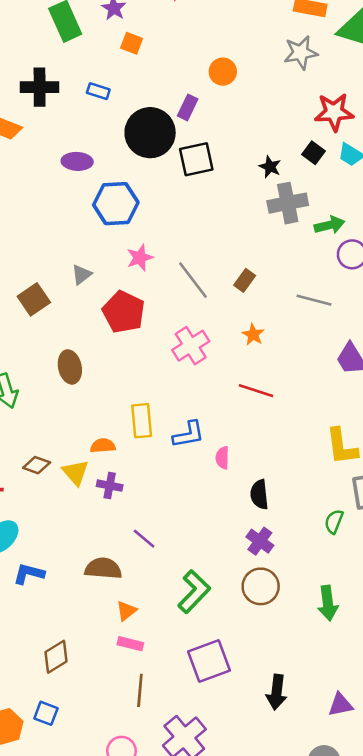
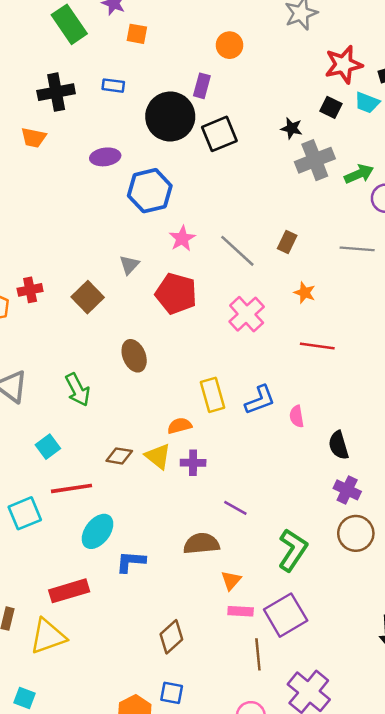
purple square: (209, 661) -> (286, 615), moved

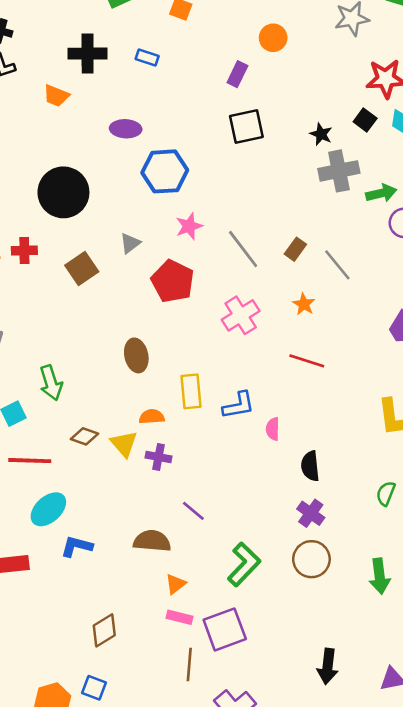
black circle: (170, 117) -> (63, 192), moved
gray line: (357, 249) -> (337, 265), moved, turned 36
brown ellipse: (134, 356) -> (136, 355), moved
green arrow: (78, 390) -> (51, 383), moved

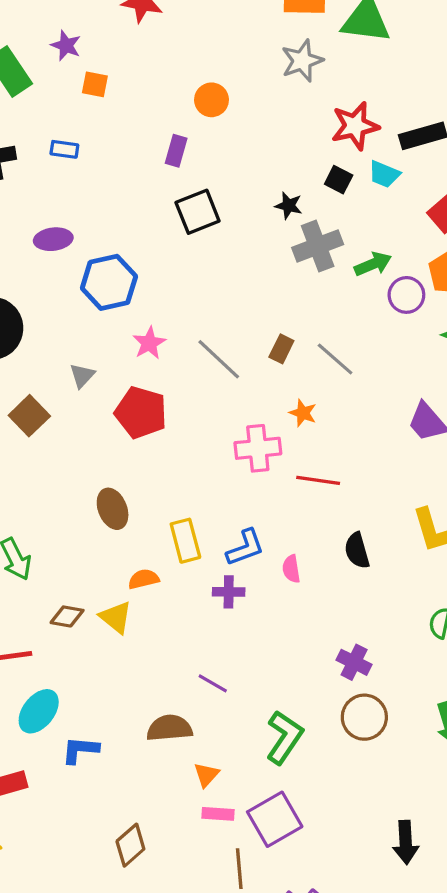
pink cross: (241, 315) -> (258, 448), moved, turned 36
purple cross: (159, 457) -> (229, 592), moved
black semicircle: (310, 466) -> (357, 551), moved

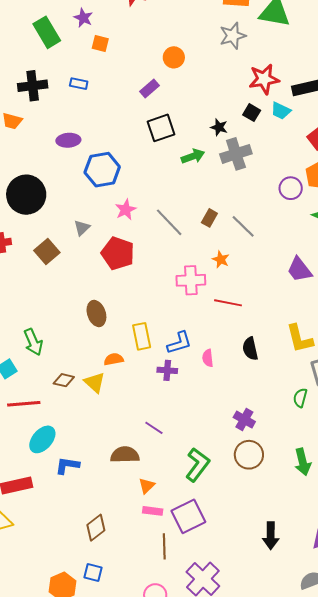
purple rectangle: (176, 151) -> (150, 88), turned 30
green arrow: (373, 264) -> (193, 156), moved

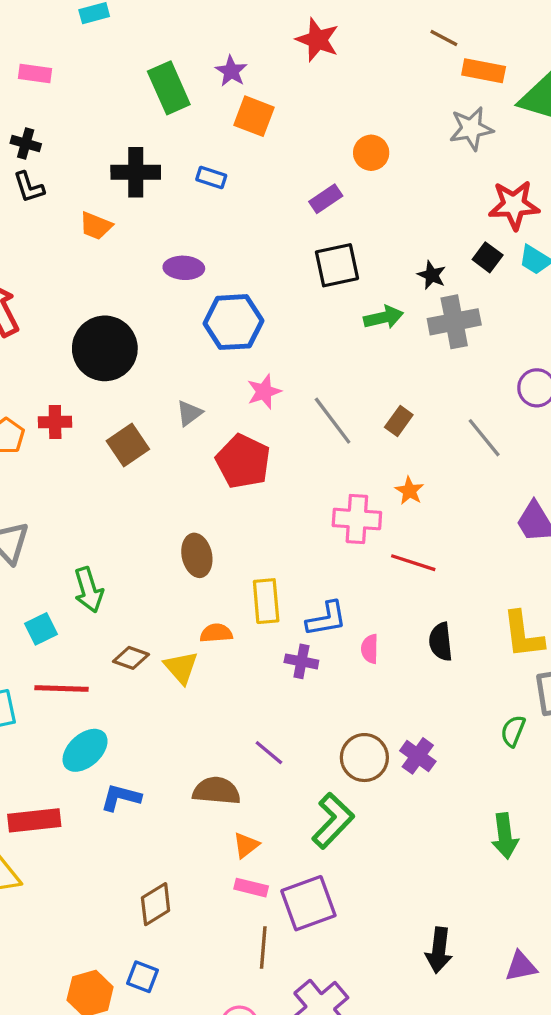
orange square: (100, 43) -> (254, 116), size x1.4
gray line: (243, 226) -> (484, 438), moved
brown circle: (249, 455) -> (364, 758), moved

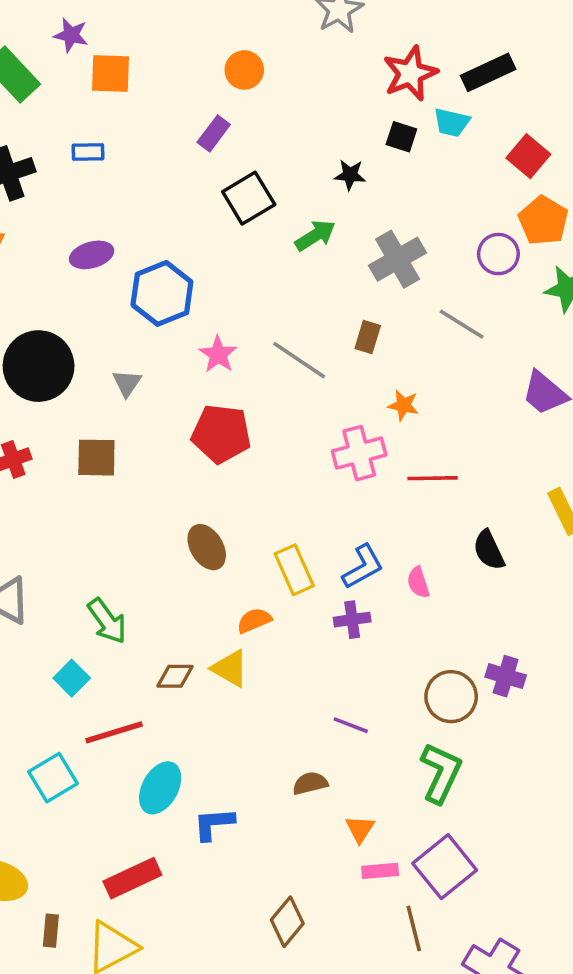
gray cross: (454, 322) -> (398, 259), moved
gray triangle: (189, 413) -> (127, 383), moved
brown square: (128, 445) -> (96, 458), turned -36
brown semicircle: (216, 791) -> (310, 783), size x0.7

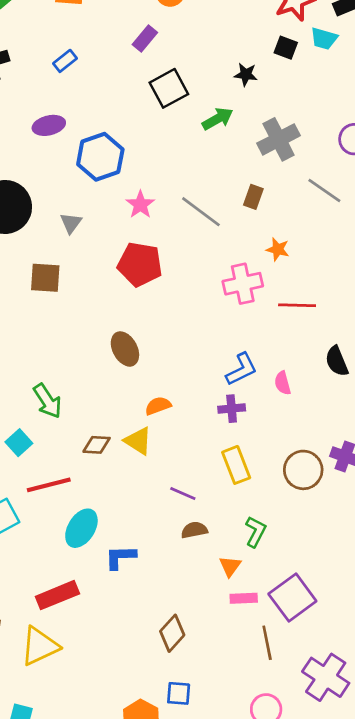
blue rectangle: (88, 152) -> (65, 61), moved, turned -40
yellow rectangle: (294, 570) -> (236, 465), moved
purple line: (351, 725) -> (183, 493), moved
green L-shape: (441, 773) -> (256, 532), moved, size x0.7

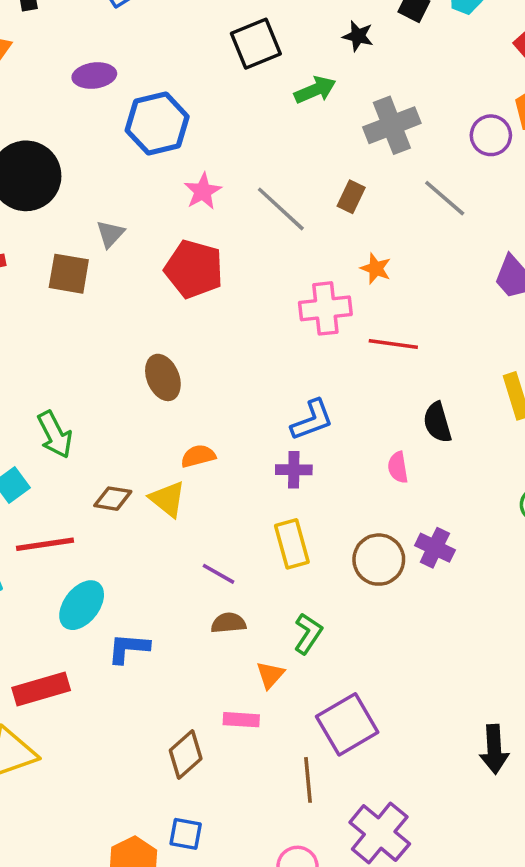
gray triangle: (71, 223) -> (110, 234), moved
pink semicircle: (283, 383) -> (398, 467), moved
pink rectangle: (244, 598) -> (241, 720), moved

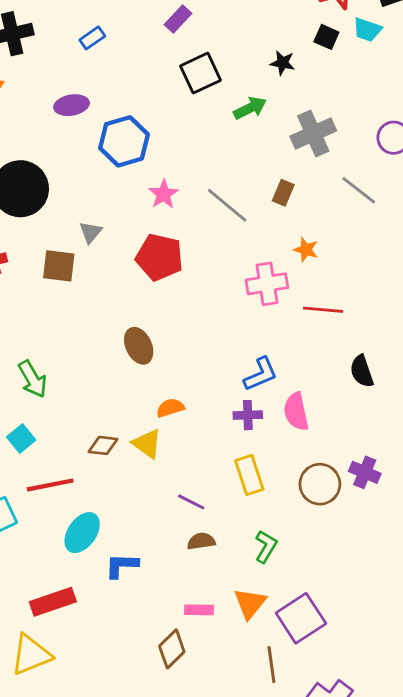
green arrow: (55, 435) -> (33, 379), moved
pink semicircle: (398, 467) -> (296, 412), moved, size x1.5
orange triangle: (270, 675) -> (250, 603), moved, size x1.4
pink rectangle: (241, 720) -> (199, 610), moved

